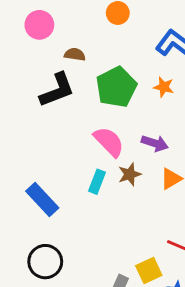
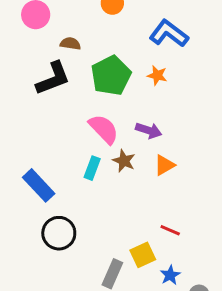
brown star: (130, 174) -> (124, 161), turned -30
black circle: (45, 262) -> (59, 233), moved

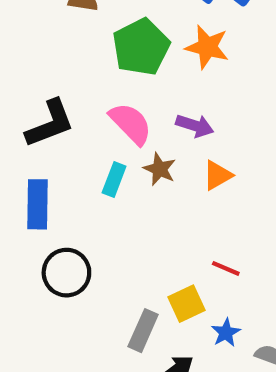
orange star: (157, 75) -> (207, 47), size x1.5
black L-shape: (53, 78) -> (50, 124), moved
blue rectangle: (39, 185) -> (38, 204), turned 44

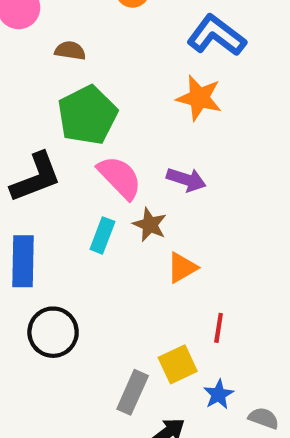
green pentagon: (141, 47) -> (87, 115), moved
orange triangle: (218, 175) -> (182, 268), moved
red line: (226, 268) -> (219, 328), turned 76

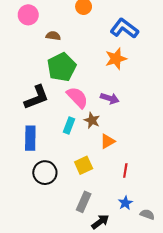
orange star: (199, 98) -> (116, 59), turned -30
yellow square: (178, 364) -> (84, 165), moved

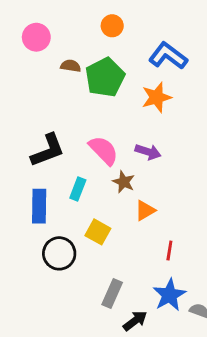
green pentagon: (62, 67) -> (105, 77), moved
cyan rectangle: (69, 126) -> (78, 189), moved
yellow square: (84, 165) -> (98, 232), moved, turned -36
blue star: (125, 203) -> (169, 295), size x1.6

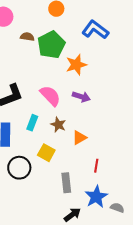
orange star: (157, 97) -> (76, 65), moved
brown star: (124, 182) -> (58, 125), moved
gray rectangle: (112, 294) -> (66, 183), moved, turned -30

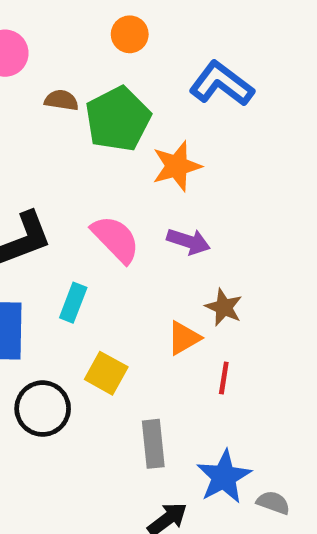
brown star: (58, 125) -> (224, 307), moved
red line: (96, 166) -> (224, 378), moved

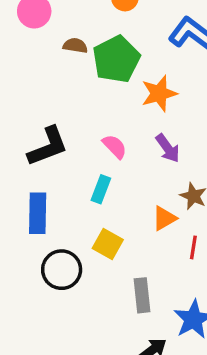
pink semicircle: (116, 239) -> (115, 146), size x0.7
purple arrow: (189, 241) -> (168, 148), turned 36
cyan rectangle: (73, 303) -> (101, 189), moved

